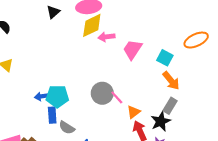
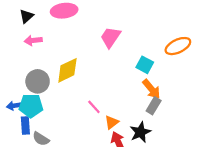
yellow diamond: (92, 25) -> (67, 70), moved
pink arrow: (106, 37) -> (33, 40), moved
pink trapezoid: (132, 49) -> (111, 37), moved
gray circle: (102, 93) -> (38, 81), moved
gray rectangle: (170, 106) -> (154, 106), moved

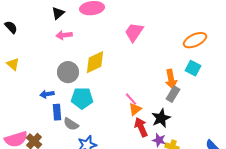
cyan square: (145, 65) -> (193, 68), moved
orange arrow: (151, 89) -> (171, 79), turned 30
cyan pentagon: (31, 106) -> (82, 98), moved
pink line: (94, 107) -> (131, 99), moved

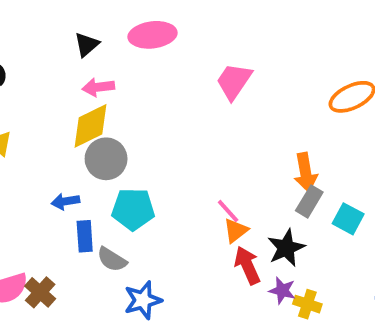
yellow diamond: (95, 62) -> (91, 126), moved
cyan square: (193, 68) -> (348, 219), moved

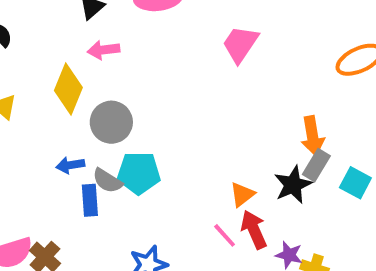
yellow diamond: (91, 126) -> (68, 89), moved, turned -42
pink line: (228, 211) -> (225, 235), moved
black star: (286, 248) -> (293, 185), moved
gray semicircle: (112, 260) -> (107, 181), moved

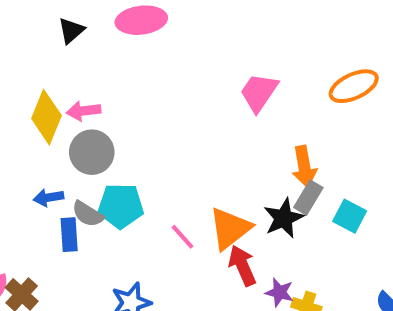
pink trapezoid: (240, 44) -> (259, 92), moved
pink arrow: (104, 50) -> (84, 111), moved
orange triangle: (242, 194) -> (230, 228), size x1.6
pink line: (225, 235) -> (183, 237), moved

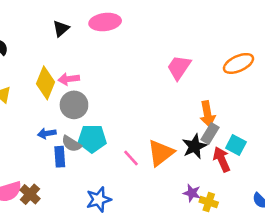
red arrow: (242, 266) -> (222, 159), moved

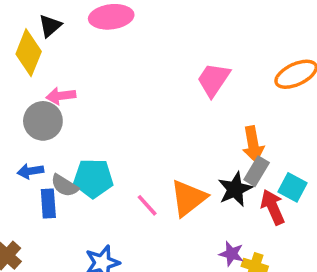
yellow diamond: (45, 83) -> (29, 53), moved
gray circle: (74, 105) -> (43, 121), moved

